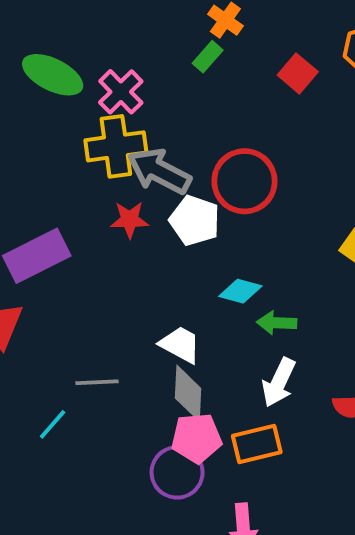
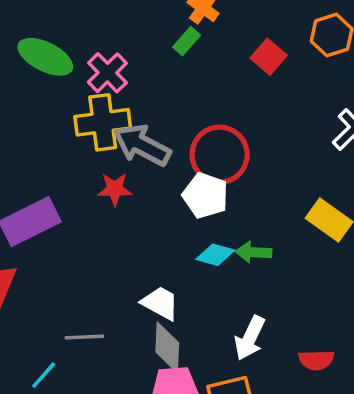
white pentagon: (195, 220) -> (205, 195), moved
green arrow: (277, 323) -> (253, 252), moved

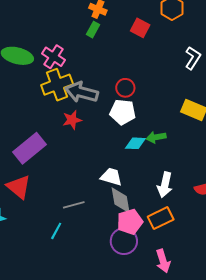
red circle: (220, 155) -> (125, 88), size x0.6

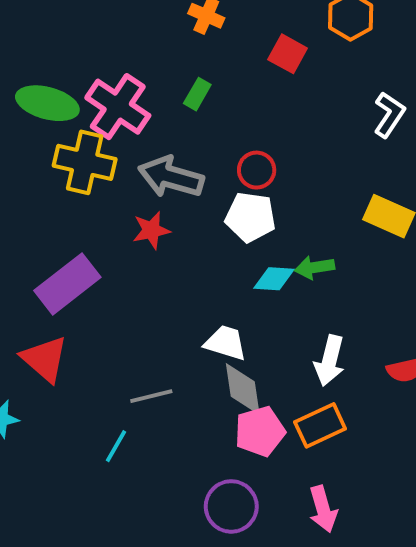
green rectangle: (93, 30) -> (197, 94), moved
pink cross: (53, 57) -> (118, 107), size x1.4
yellow cross: (57, 85) -> (85, 162), moved, turned 32
purple circle: (124, 241) -> (231, 506), moved

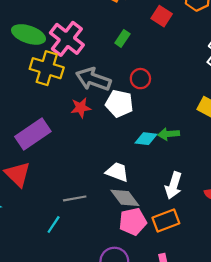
green rectangle: (197, 94) -> (122, 38), moved
white pentagon: (250, 217) -> (119, 104), moved
gray diamond: (243, 389) -> (125, 198), turned -32

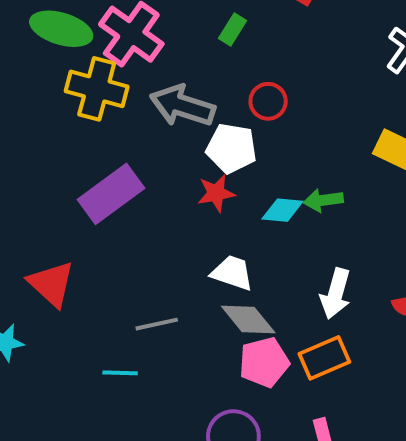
red star: (81, 108) -> (216, 193), moved
purple rectangle: (33, 134) -> (111, 194), moved
cyan line: (54, 224) -> (120, 373), turned 60

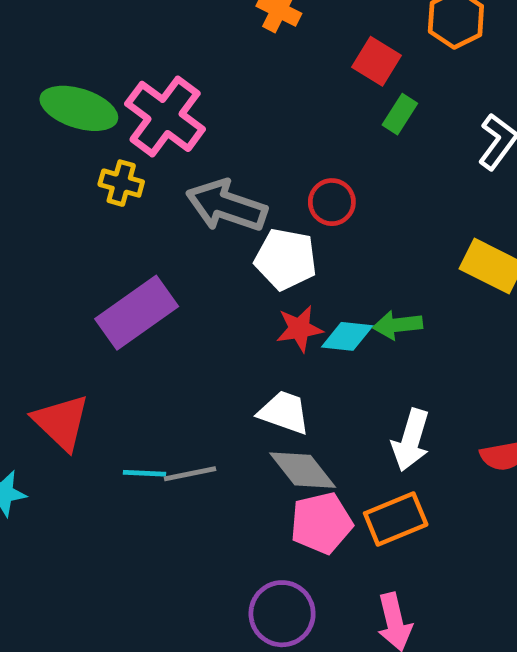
green rectangle: (233, 30) -> (400, 114), moved
yellow cross: (97, 89) -> (121, 183), size x0.6
red star: (216, 193) -> (299, 329), moved
cyan line: (120, 373) -> (145, 473), moved

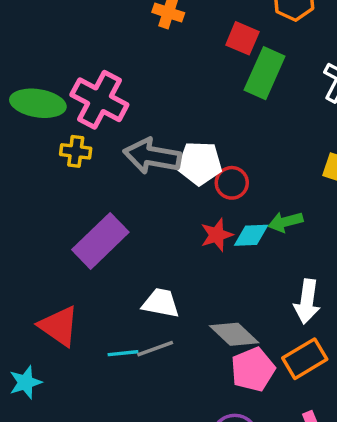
green rectangle: (400, 114) -> (265, 73), size x1.8
red circle: (332, 202) -> (232, 183), moved
white pentagon: (286, 259) -> (200, 163), moved
white trapezoid: (284, 412) -> (161, 303), moved

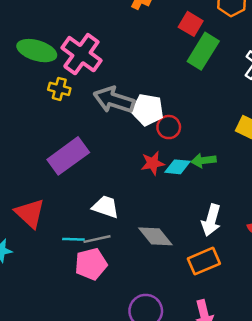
pink pentagon: (253, 369) -> (91, 264), moved

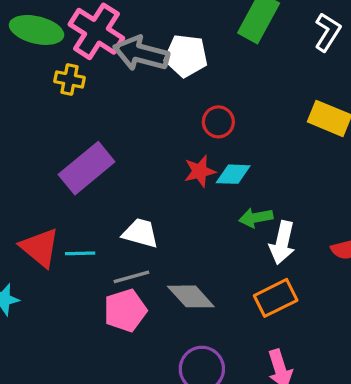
gray arrow: (114, 100) -> (141, 53), moved
white pentagon: (148, 110) -> (186, 56), moved
green arrow: (204, 160) -> (256, 218), moved
gray diamond: (155, 236) -> (191, 296), moved
cyan line: (73, 239) -> (80, 253), moved

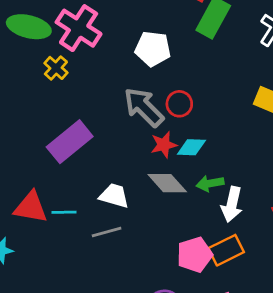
gray arrow: (141, 53) -> (144, 107), moved, turned 30
yellow cross: (69, 79) -> (56, 68), turned 30
red triangle: (40, 247) -> (31, 207), turned -30
gray diamond: (191, 296) -> (167, 183), moved
pink pentagon: (125, 310) -> (195, 255), moved

